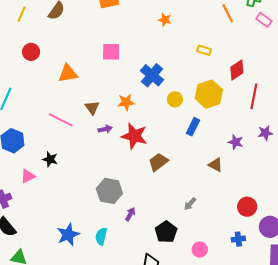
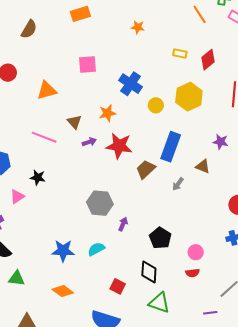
red diamond: (237, 70) -> (208, 60), moved
blue rectangle: (193, 127) -> (171, 147), moved, size x1.6
gray arrow: (190, 204) -> (178, 184), moved
blue star: (68, 235) -> (63, 251), turned 30
cyan semicircle: (101, 236) -> (96, 249), turned 54

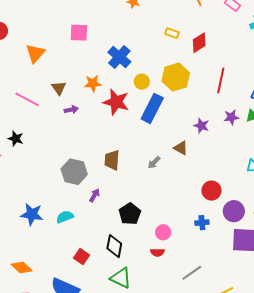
orange triangle: (47, 90) -> (35, 53), turned -40
red star: (119, 146) -> (116, 102), moved
blue rectangle: (171, 147) -> (152, 108), moved
brown trapezoid: (146, 169) -> (112, 160), moved, turned -50
orange diamond: (63, 291) -> (22, 268), moved

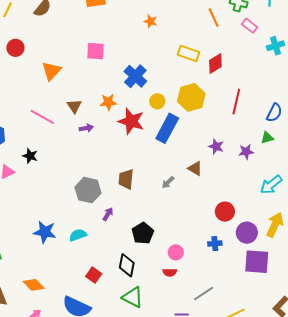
yellow rectangle: (172, 33) -> (188, 53), size x1.5
purple star: (231, 117) -> (246, 152), moved

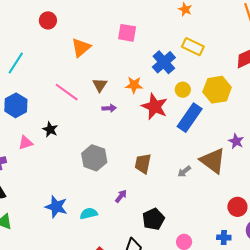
yellow rectangle: (188, 53) -> (193, 47), moved
brown triangle: (195, 168) -> (213, 161), size x1.8
gray hexagon: (88, 190) -> (94, 158), moved

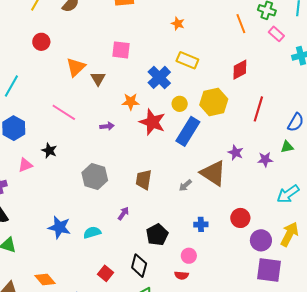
brown triangle: (100, 85) -> (98, 79), moved
blue cross: (224, 237) -> (201, 224), moved

